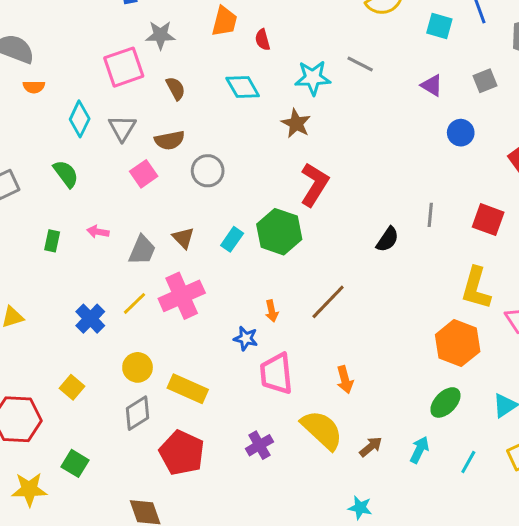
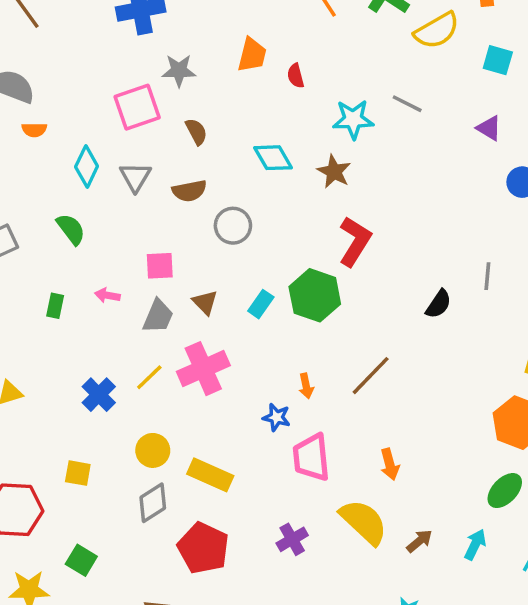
cyan diamond: (243, 87) -> (273, 158), moved
pink square: (144, 174) -> (160, 266), moved, turned 32
yellow square: (72, 387) -> (78, 473), turned -30

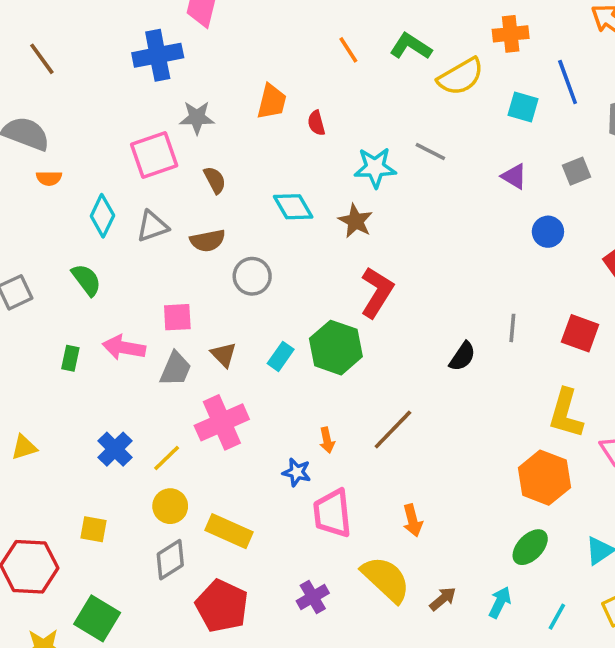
gray triangle: (135, 177) -> (152, 226), turned 40
pink arrow: (107, 295) -> (124, 348), size x1.6
yellow line: (149, 377) -> (167, 458), moved
green square: (81, 560) -> (97, 618), size x1.4

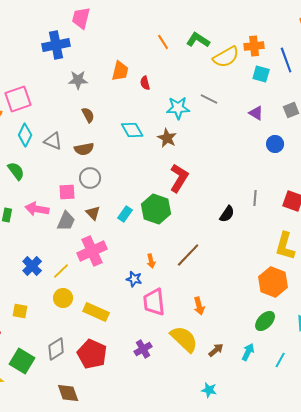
orange cross: (511, 34) -> (254, 46), moved
pink square: (154, 155) -> (18, 99), moved
gray triangle: (152, 226) -> (53, 141), turned 42
gray circle: (252, 276) -> (90, 178), moved
gray diamond: (170, 560) -> (56, 349), moved

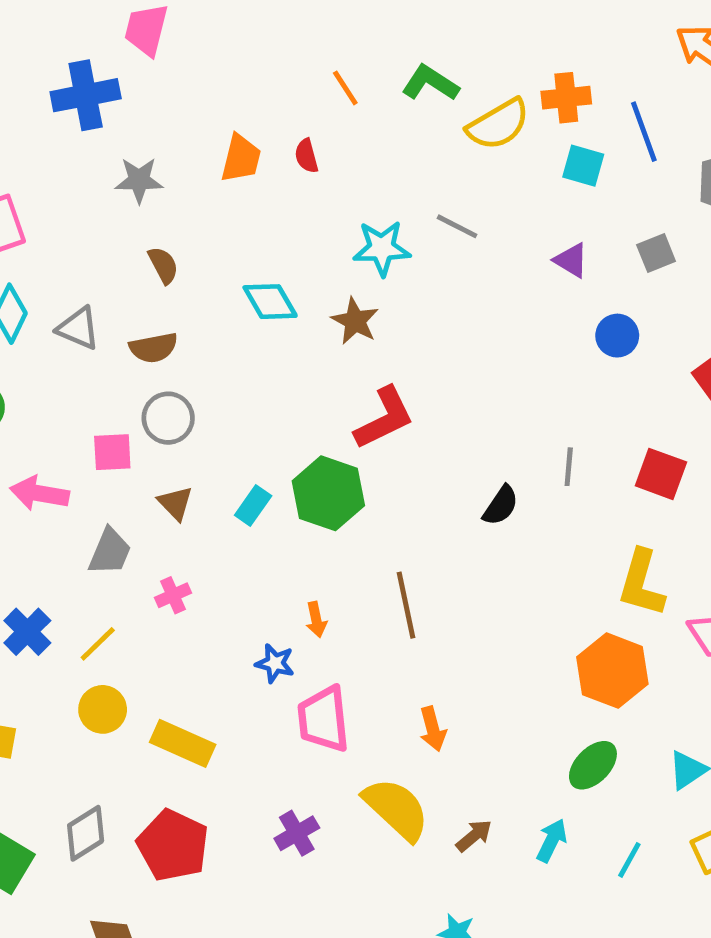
red semicircle: (145, 83) -> (306, 156), moved
red L-shape: (179, 178) -> (384, 418), turned 32
gray trapezoid: (66, 221) -> (110, 552), moved
pink cross: (92, 251) -> (173, 595), size x0.5
brown line: (188, 255) -> (406, 605), turned -56

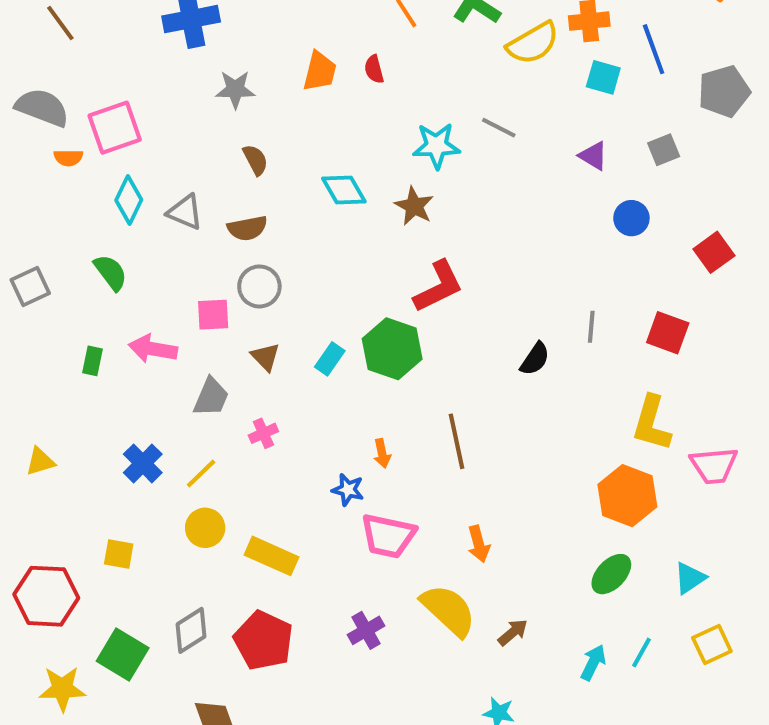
pink trapezoid: (323, 719) -> (388, 536), turned -72
cyan arrow: (552, 840) -> (593, 663), moved

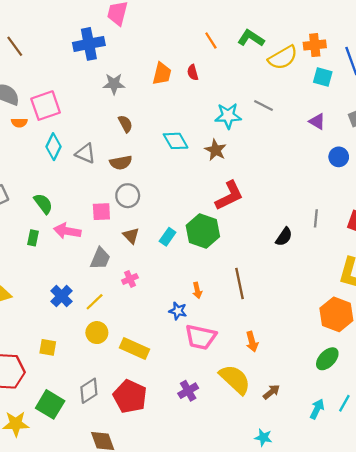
green semicircle: (111, 272) -> (43, 204), moved

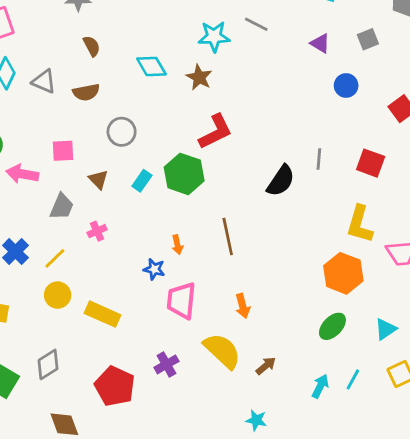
gray circle: (128, 196) -> (122, 132), moved
black semicircle: (284, 237) -> (281, 181), size x1.4
pink trapezoid: (201, 337) -> (181, 300), turned 84
red pentagon: (130, 396) -> (115, 386), moved

